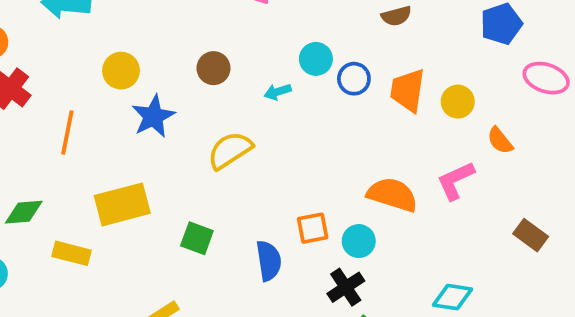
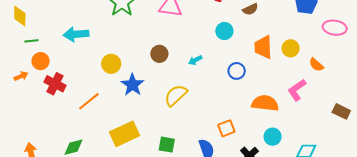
cyan circle: (316, 59) -> (224, 31), moved
blue circle: (354, 79) -> (237, 71), moved
orange line: (67, 132) -> (89, 101), turned 50
cyan circle: (359, 241) -> (273, 137), moved

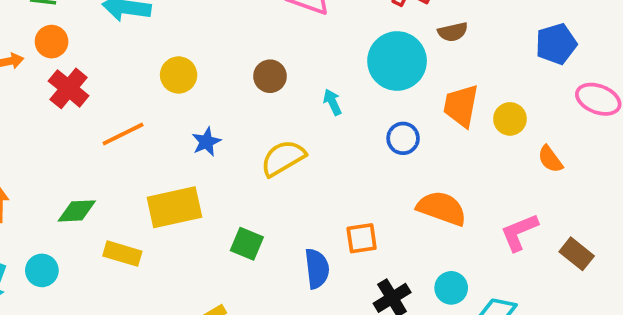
cyan circle: (224, 31) -> (397, 61), size x1.8
cyan arrow: (195, 60) -> (332, 102), turned 80
blue star: (132, 85) -> (206, 142), moved, size x0.7
pink L-shape: (297, 90) -> (519, 232), moved
cyan circle: (273, 137) -> (451, 288), moved

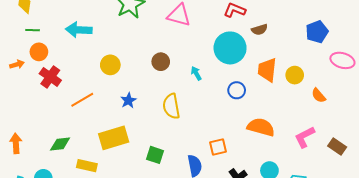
yellow semicircle: (283, 158) -> (171, 106), turned -65

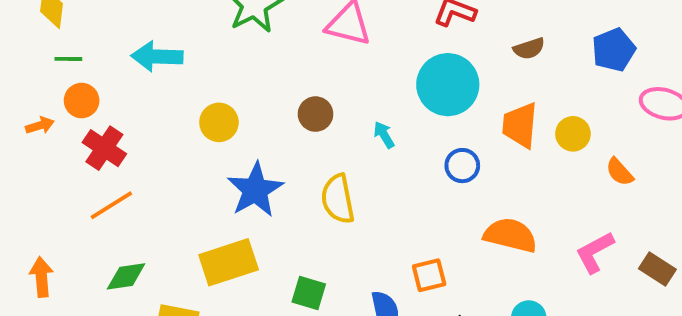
brown semicircle: (259, 30) -> (529, 49), moved
orange line: (82, 100) -> (111, 205), moved
blue star: (128, 100) -> (255, 190), size x1.8

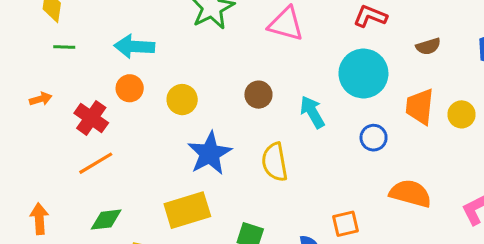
orange circle: (82, 101) -> (130, 88), moved
cyan arrow: (384, 135) -> (312, 112), size x1.5

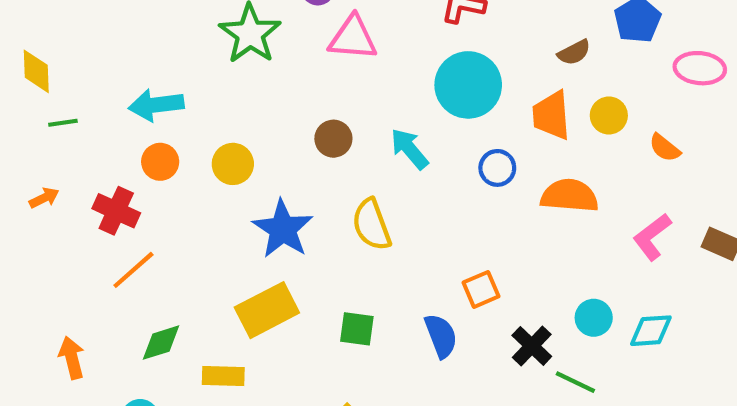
brown semicircle: (428, 46) -> (574, 52), moved
orange semicircle: (410, 193) -> (569, 196), moved

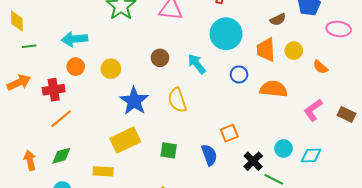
orange arrow: (44, 198) -> (19, 82), size x1.6
red cross: (116, 211) -> (54, 90), turned -35
green diamond: (161, 343) -> (61, 156), moved

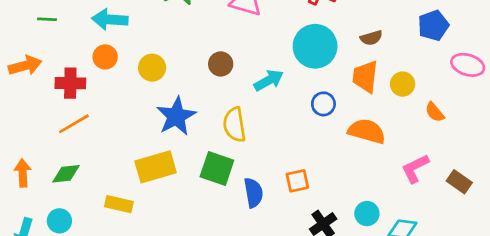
brown semicircle: (278, 20) -> (371, 38), moved
cyan arrow: (197, 64) -> (269, 80), turned 90
green square: (169, 150) -> (217, 169), moved, size x1.4
blue semicircle: (209, 155) -> (253, 193), moved

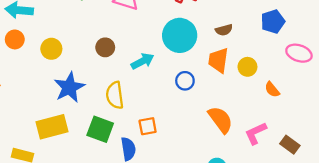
orange semicircle: (367, 131) -> (220, 120), moved, turned 36
orange square: (297, 181) -> (148, 126), moved

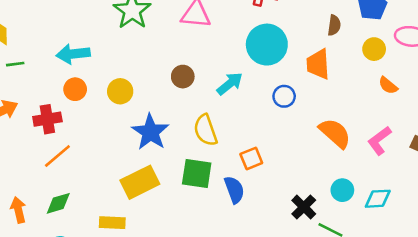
brown semicircle: (224, 30) -> (334, 25), moved, turned -56
yellow circle: (247, 67) -> (374, 49), moved

